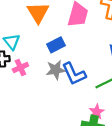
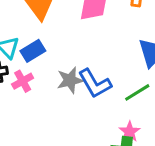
blue rectangle: (56, 45) -> (33, 51), moved

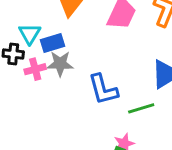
gray star: (70, 80) -> (60, 64), moved

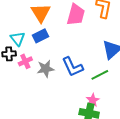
blue rectangle: (52, 43) -> (40, 36), moved
gray star: (60, 64) -> (46, 69), moved

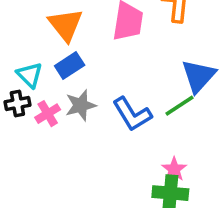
gray star: (46, 69) -> (81, 105), moved
green line: (100, 75) -> (179, 106), moved

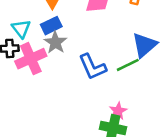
gray star: (81, 105) -> (55, 43), moved, turned -30
pink cross: (48, 114) -> (31, 59), size x1.6

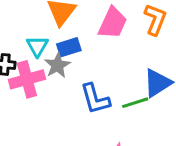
blue rectangle: (51, 26) -> (69, 47), moved
cyan triangle: (21, 29) -> (37, 46), moved

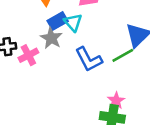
cyan triangle: (37, 46) -> (73, 22), moved
pink cross: (27, 79) -> (28, 55), size x0.7

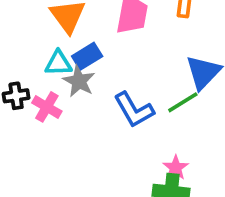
cyan triangle: (73, 22) -> (58, 63), moved, turned -48
pink cross: (28, 55) -> (47, 107), turned -30

